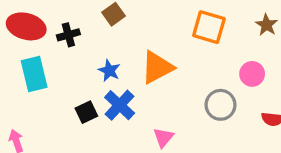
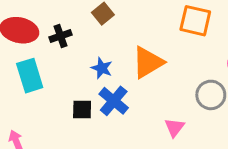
black square: (86, 112) -> (82, 109), turned 30
pink triangle: (163, 137) -> (174, 127), moved

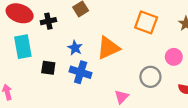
blue cross: (114, 101) -> (81, 72), turned -30
black square: (82, 109) -> (48, 68), moved

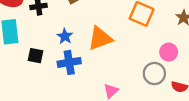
blue cross: (81, 72) -> (69, 62), turned -30
gray circle: (150, 77) -> (154, 74), moved

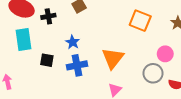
orange triangle: (100, 38) -> (113, 58), moved, turned -30

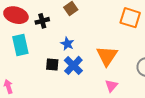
black square: (47, 60) -> (52, 64), moved
blue cross: (77, 65) -> (73, 65), turned -30

